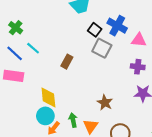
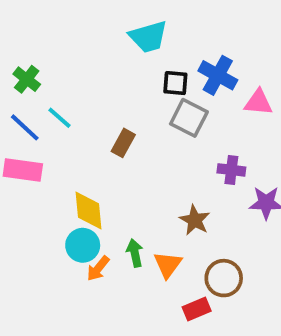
black square: (95, 30) -> (175, 83), turned -32
purple cross: (138, 67) -> (231, 170), moved

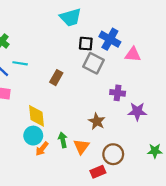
cyan line: (60, 118) -> (20, 63), turned -32

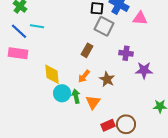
brown rectangle: (56, 78) -> (87, 50), moved
cyan circle: (33, 136) -> (62, 93), moved
orange arrow: (42, 149) -> (84, 76), moved
brown circle: (113, 154) -> (126, 124), moved

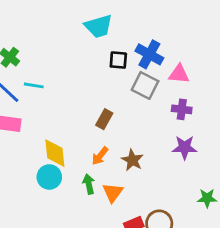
gray square: (104, 26) -> (145, 85), moved
purple cross: (126, 53) -> (182, 109), moved
cyan circle: (62, 93) -> (49, 177), moved

